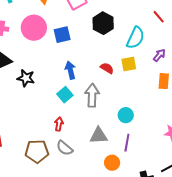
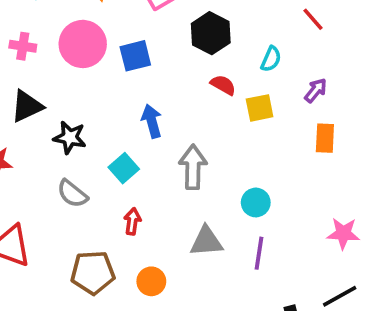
cyan semicircle: (135, 38) -> (271, 59), size x0.6
red semicircle: (107, 68) -> (223, 85), moved
cyan square: (65, 95) -> (124, 168), moved
gray semicircle: (65, 148) -> (72, 194), moved
orange circle: (112, 163) -> (151, 281), moved

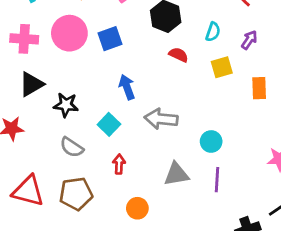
pink cross: (23, 46) -> (24, 39), size x1.4
purple arrow: (316, 90) -> (249, 40), moved
yellow square: (260, 108) -> (222, 67), moved
gray arrow: (193, 167) -> (161, 119), turned -80
brown pentagon: (93, 272) -> (76, 194), moved

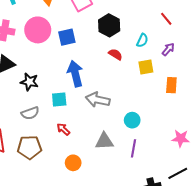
blue arrow: (127, 87) -> (75, 74), size x1.4
cyan square: (109, 124) -> (59, 99), turned 35
gray semicircle: (72, 147) -> (30, 113), turned -60
red arrow: (119, 164) -> (63, 129), turned -56

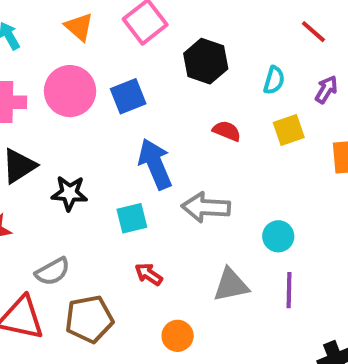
red semicircle: (115, 54) -> (227, 131), moved
gray semicircle: (30, 113) -> (53, 271), moved

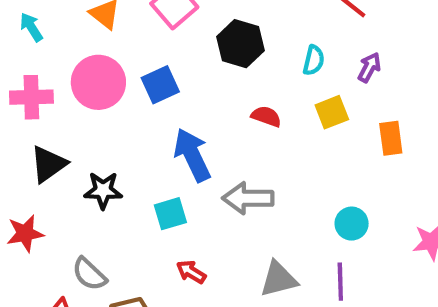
cyan circle: (278, 236) -> (352, 224), moved
gray semicircle: (53, 271) -> (89, 274), turned 75

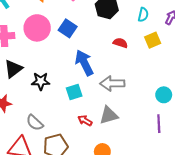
blue square: (160, 85) -> (68, 28), turned -30
gray triangle: (279, 279) -> (109, 115), moved

